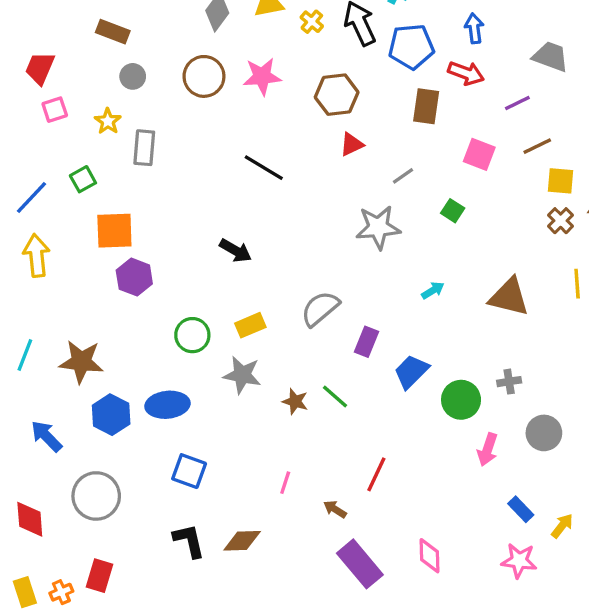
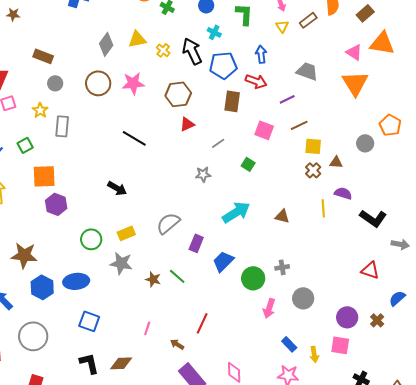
gray star: (378, 227) -> (203, 174), size x0.6
cyan arrow: (433, 290) -> (236, 212), size x2.0
brown triangle: (509, 297) -> (282, 216), size x0.6
yellow arrow: (562, 526) -> (314, 354), turned 133

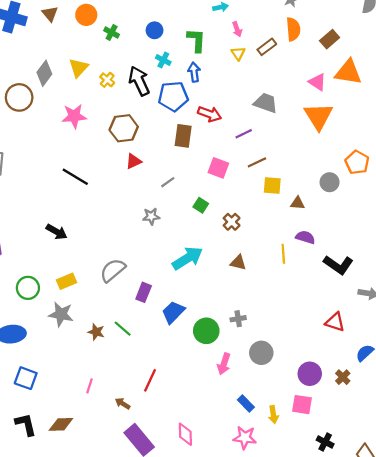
yellow triangle: (137, 39) -> (79, 68), turned -36
blue arrow: (261, 54) -> (194, 72), moved
brown circle: (98, 83) -> (19, 97), moved
brown cross: (313, 170) -> (232, 222), moved

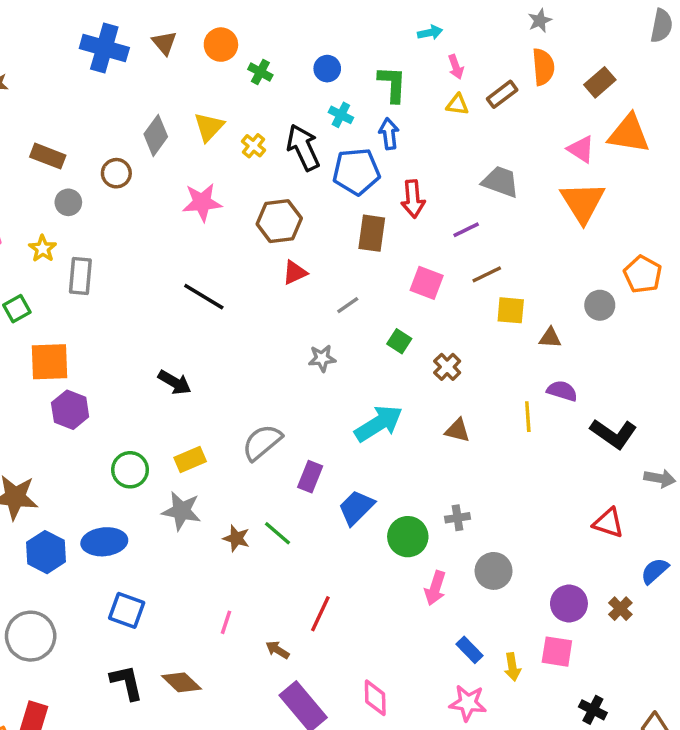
yellow triangle: (238, 53) -> (458, 105), turned -48
brown circle: (19, 97) -> (116, 173), size x0.7
red arrow: (210, 114) -> (413, 199), turned 65
brown diamond: (61, 424) -> (181, 682), turned 45

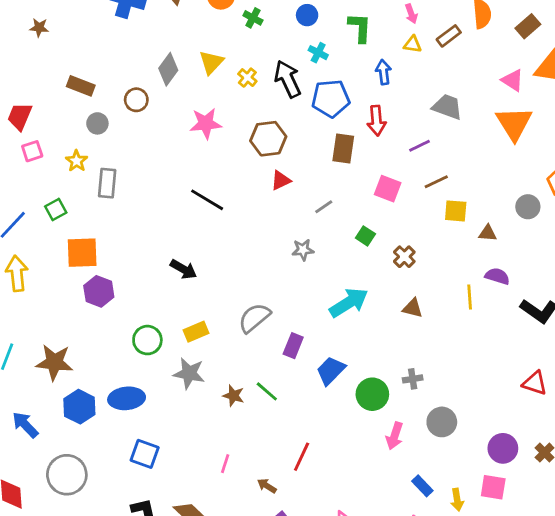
blue arrow: (389, 134) -> (383, 72), moved

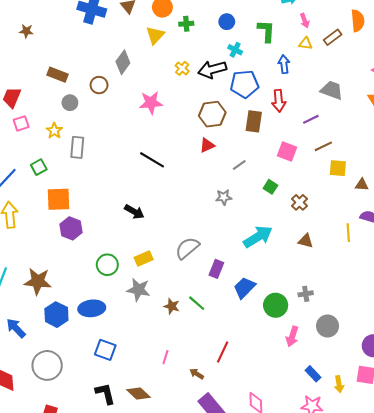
green cross: (253, 18) -> (186, 24), turned -32
yellow triangle: (211, 62) -> (155, 35), moved
black arrow: (288, 79) -> (212, 69), turned -80
brown hexagon: (268, 139) -> (212, 114), moved

